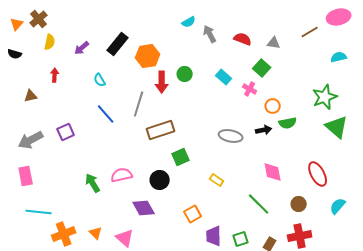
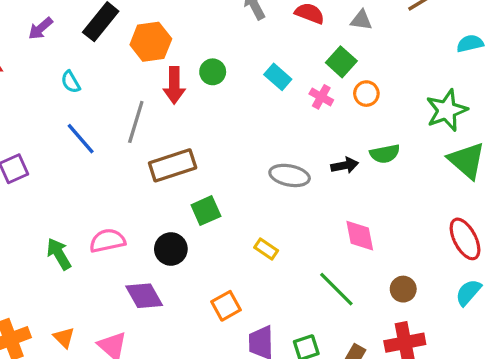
orange circle: (273, 106) -> (366, 94), moved
red ellipse: (318, 174) -> (465, 239), moved

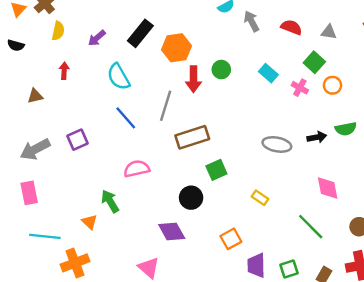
cyan semicircle: (71, 82) -> (119, 77), size x1.6
pink semicircle: (107, 241) -> (137, 169), moved
orange triangle: (64, 338) -> (90, 222), moved

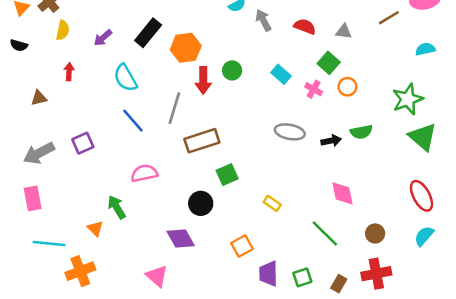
gray ellipse: (277, 144) -> (290, 132), moved

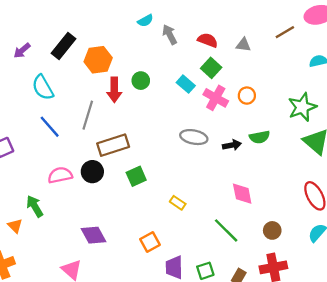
green square: (329, 63) -> (211, 68), moved
pink cross: (314, 89) -> (216, 98), size x1.5
black circle: (201, 203) -> (92, 172), moved

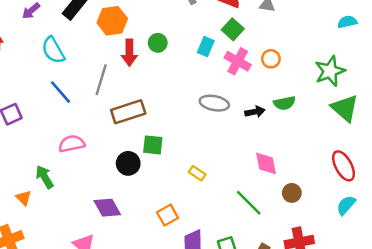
cyan rectangle: (186, 84) -> (206, 47), turned 72
black circle: (92, 172) -> (128, 163), moved
green square: (136, 176) -> (153, 145), turned 30
brown circle: (272, 230) -> (292, 193), moved

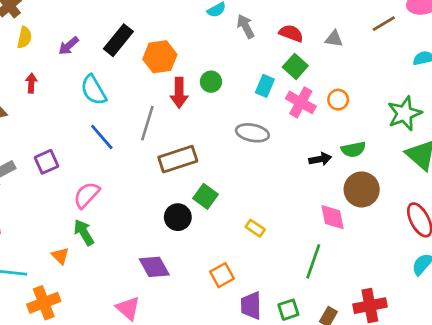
gray ellipse: (214, 103) -> (252, 133), moved
pink semicircle: (72, 144) -> (87, 195), moved, turned -35
green square: (153, 145) -> (205, 196), turned 30
brown circle: (292, 193) -> (362, 189), moved, size x1.6
green line: (249, 203) -> (313, 261), turned 64

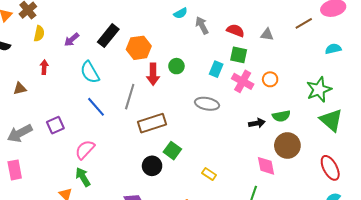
green square: (295, 66) -> (239, 55), turned -30

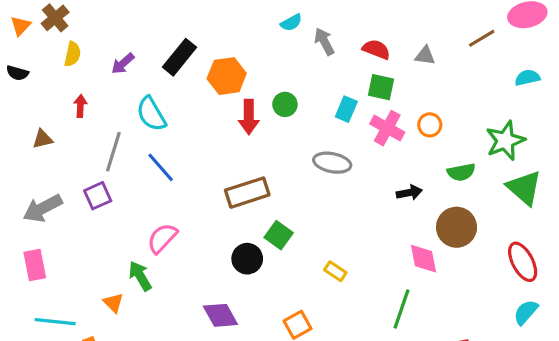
gray line: (130, 97) -> (113, 152), moved
green semicircle: (281, 116) -> (461, 172), moved
pink semicircle: (85, 150) -> (162, 238), moved

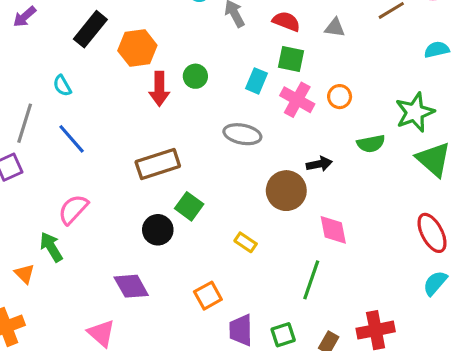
purple arrow: (123, 64) -> (25, 17), moved
cyan semicircle: (151, 114) -> (62, 86), size x0.6
brown circle: (457, 227) -> (286, 191), moved

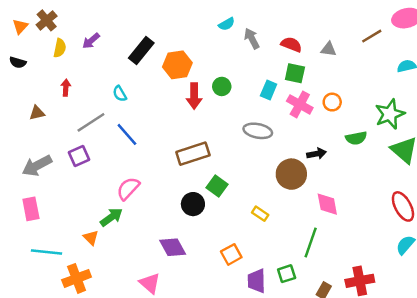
gray line: (25, 123) -> (91, 122), turned 40
green arrow: (51, 247) -> (111, 217), turned 85
green square: (283, 335) -> (287, 274), moved

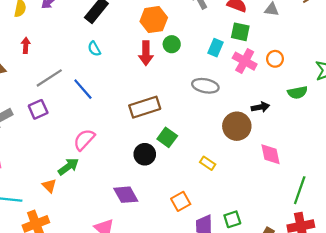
orange hexagon: (177, 65) -> (154, 20), moved
cyan semicircle: (120, 94) -> (94, 49), moved
green line: (311, 242) -> (300, 190), moved

